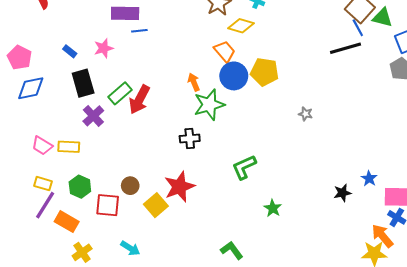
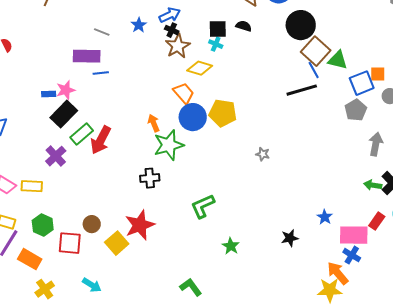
blue rectangle: (70, 51) -> (49, 94), moved, turned -40
black rectangle: (83, 83) -> (64, 114), moved, turned 60
black star: (342, 193) -> (290, 238), moved

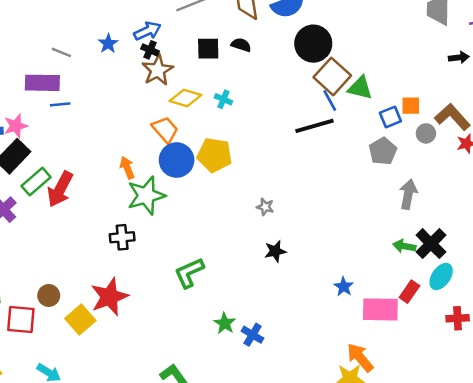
cyan cross: (216, 44) -> (223, 99), moved
blue square: (362, 83) -> (390, 117), size x0.7
black star: (290, 238) -> (275, 251), moved
blue cross: (352, 255) -> (252, 335), moved

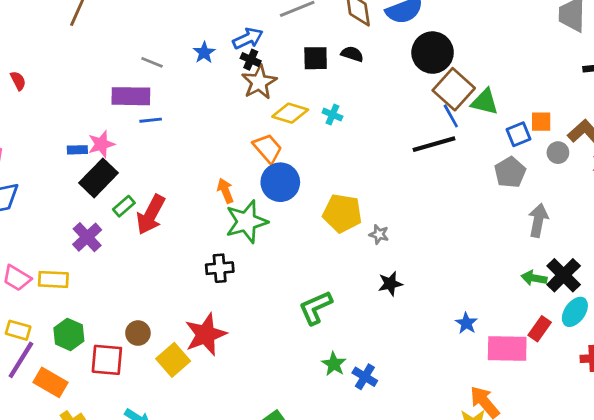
yellow pentagon: (215, 155) -> (342, 213), moved
green rectangle: (36, 182) -> (124, 206), size x0.7
green L-shape: (189, 273) -> (316, 308), moved

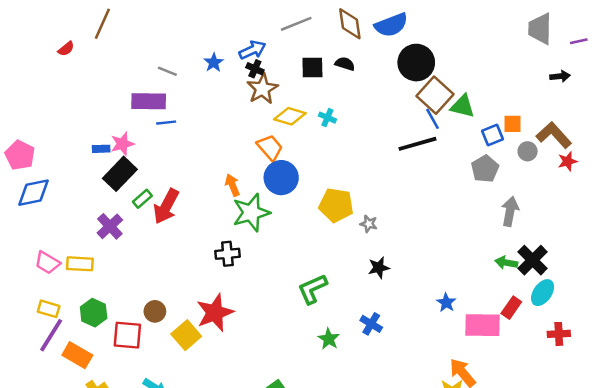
red semicircle: (18, 81) -> (66, 49), moved, turned 78
blue cross: (365, 377) -> (371, 324), moved

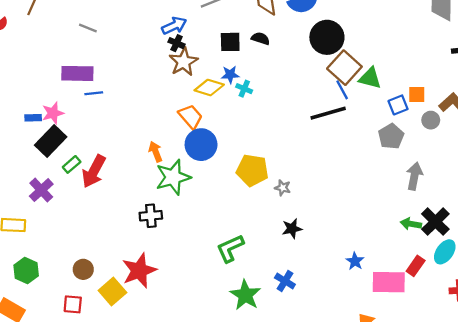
blue star: (214, 63) -> (230, 75), moved, turned 30
gray line: (167, 71) -> (88, 28), moved
red square: (127, 335) -> (73, 304), moved, size x0.7
green star: (329, 339) -> (245, 295), size x1.5

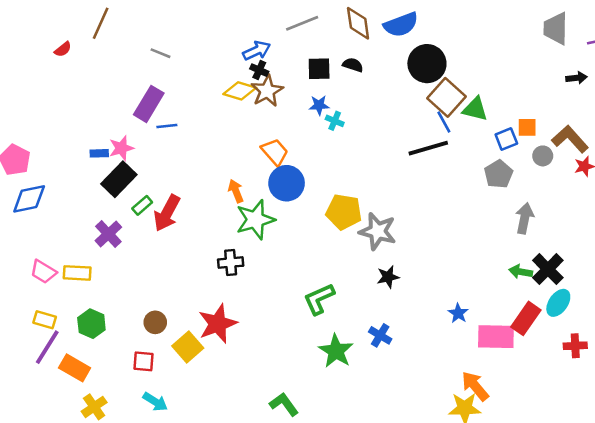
purple rectangle: (77, 73) -> (149, 104), turned -60
yellow diamond: (209, 87) -> (240, 91), moved
gray star: (283, 188) -> (378, 231), size x2.0
red rectangle: (416, 266) -> (526, 318), size x1.4

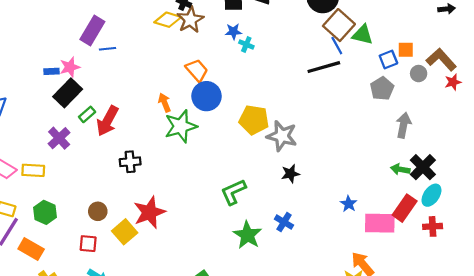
black cross: (231, 263) -> (130, 162), moved
red cross: (575, 346) -> (433, 226), moved

